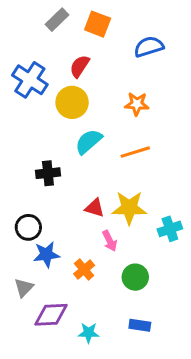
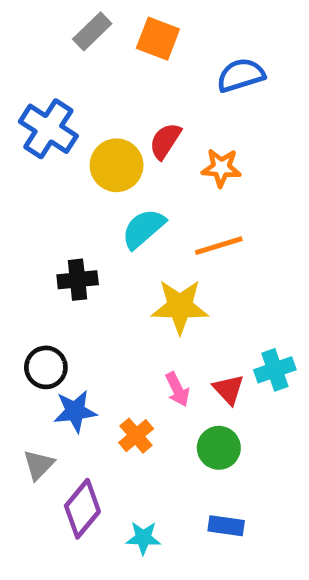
red semicircle: (80, 66) -> (165, 141), moved
red triangle: (95, 208) -> (229, 389), moved, turned 30
yellow star: (129, 208) -> (180, 307), moved
purple diamond: (51, 315) -> (82, 509), turned -48

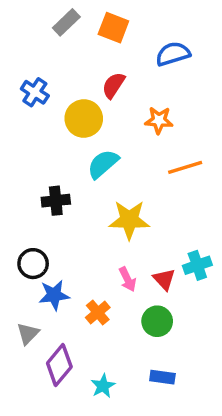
blue cross: (48, 129) -> (35, 92), size x0.7
red semicircle: (165, 141) -> (113, 85), moved
orange line: (219, 246) -> (185, 167), moved
cyan star: (143, 538) -> (103, 386), turned -30

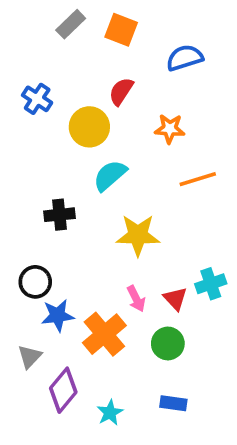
orange cross: (98, 313) -> (104, 334), size x1.6

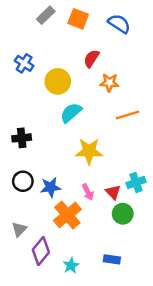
blue semicircle: (185, 58) -> (119, 24), moved, turned 50
red semicircle: (121, 91) -> (91, 59), moved
black cross: (60, 215) -> (22, 138), moved
blue star: (58, 315) -> (51, 187), moved
green circle: (168, 343) -> (123, 214), moved

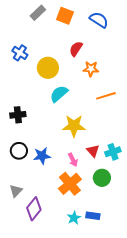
red triangle: (113, 192) -> (93, 151), moved
orange cross: (67, 215) -> (70, 184), moved
cyan star: (71, 265) -> (74, 218), moved

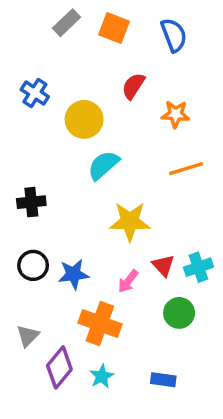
blue semicircle: (99, 20) -> (174, 35), turned 36
orange star: (91, 69) -> (176, 114), moved
pink arrow: (73, 160) -> (128, 281), turned 64
orange cross: (70, 184) -> (100, 323), moved, turned -30
cyan star: (74, 218) -> (102, 376), moved

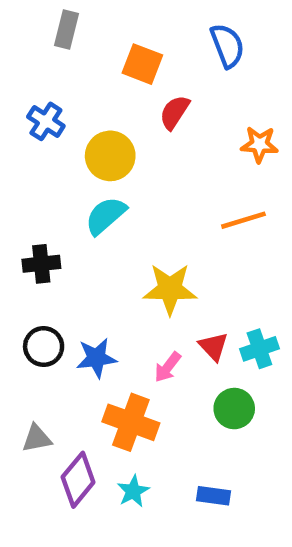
gray rectangle: (66, 23) -> (67, 30), moved, turned -32
orange square: (114, 28) -> (142, 64), moved
orange star: (176, 114) -> (259, 144), moved
cyan semicircle: (103, 165) -> (106, 216), moved
gray triangle: (28, 336) -> (37, 438), turned 35

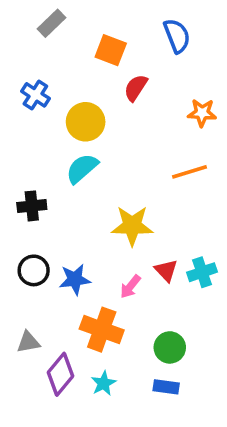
gray rectangle: (67, 30) -> (52, 23), turned 32
green circle: (234, 409) -> (170, 347), moved

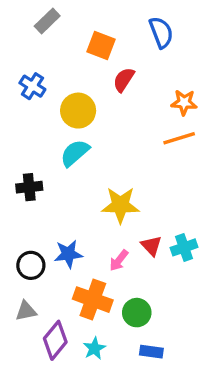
orange line: (189, 172) -> (179, 138), moved
black circle: (34, 270) -> (31, 265), moved
green circle: (170, 347) -> (137, 313), moved

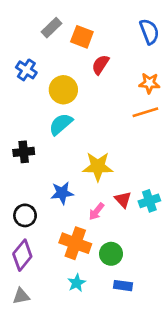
gray rectangle: (47, 21) -> (51, 28), moved
blue semicircle: (161, 32) -> (149, 32), moved
blue star: (68, 254) -> (62, 193), moved
gray triangle: (26, 311) -> (21, 296), moved
purple diamond: (55, 340) -> (22, 255), moved

